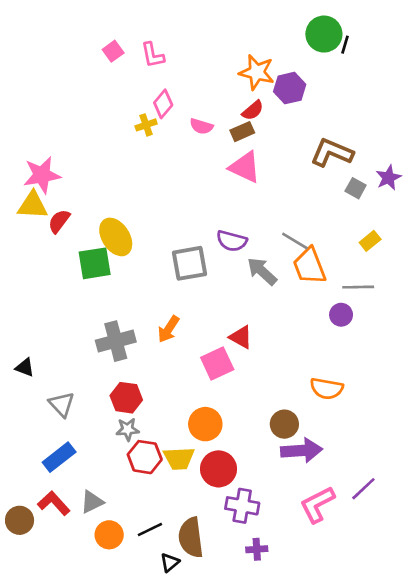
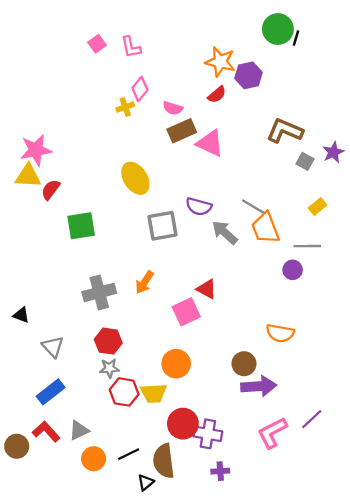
brown rectangle: (242, 132) -> (182, 131), moved, size x1.4
yellow ellipse: (116, 237) -> (135, 178), moved
red circle: (218, 469) -> (183, 424), moved

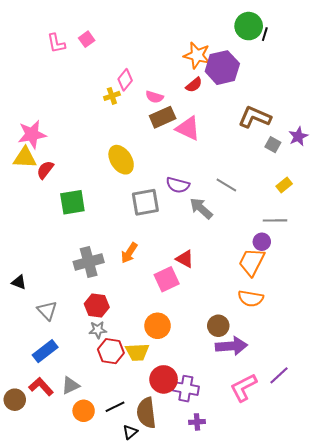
pink L-shape: (131, 47) -> (56, 43), moved
purple hexagon: (248, 75) -> (222, 68), size x1.4
orange trapezoid: (265, 228) -> (252, 262), moved, turned 48

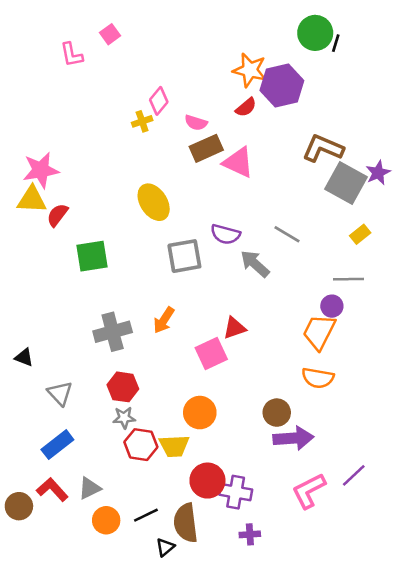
pink square: (87, 39) -> (110, 34), moved
gray square: (273, 145) -> (346, 183), size x2.0
red triangle: (185, 259) -> (234, 328), turned -48

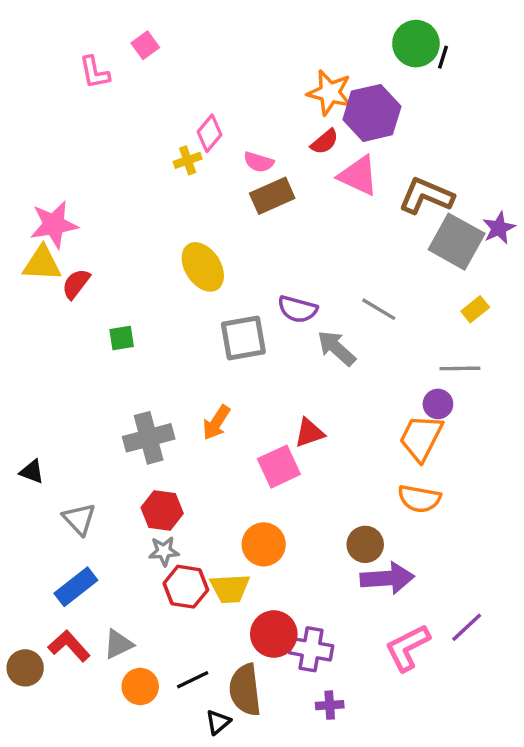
pink triangle: (238, 162) -> (358, 176), moved
green square: (92, 256) -> (122, 338), size x0.6

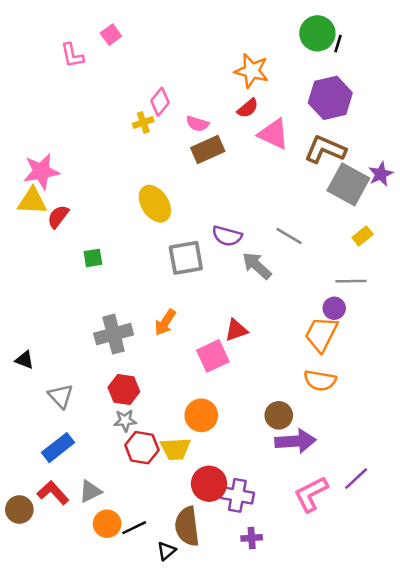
purple hexagon: (372, 113) -> (330, 98), moved
black line: (193, 680) -> (134, 528), moved

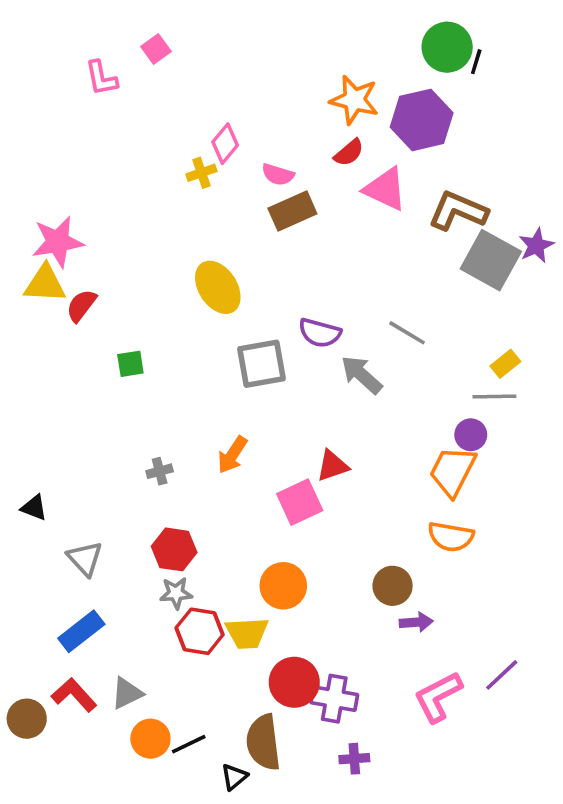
purple hexagon: (330, 98) -> (422, 120), moved
yellow rectangle: (363, 236) -> (505, 364), moved
gray cross: (114, 334) -> (160, 471), size x0.5
purple arrow: (295, 441) -> (416, 622), size x0.6

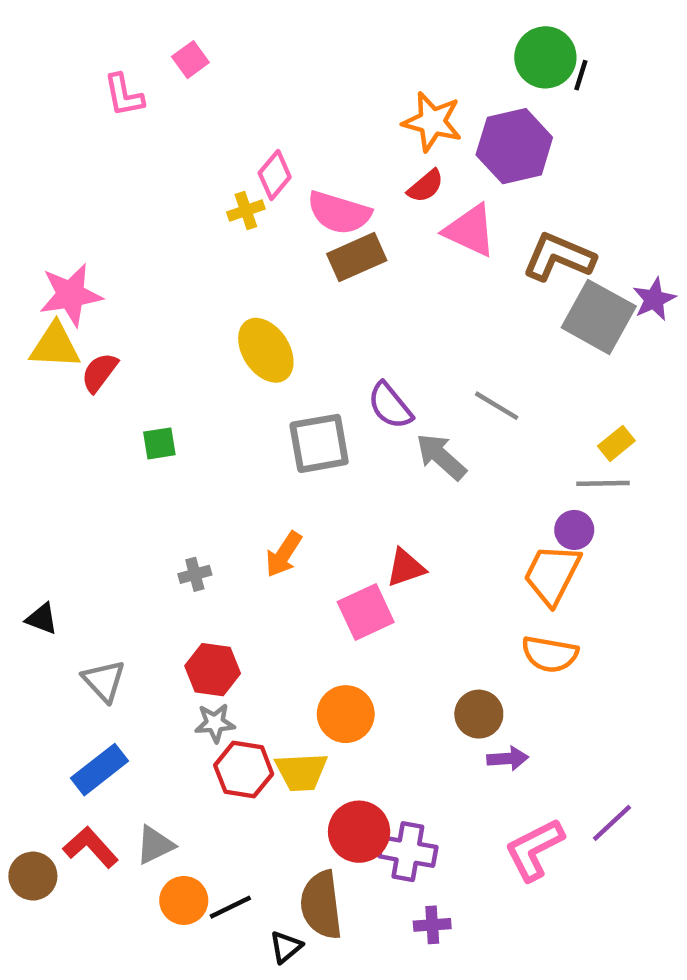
pink semicircle: (278, 175) -> (339, 213), size x1.6
purple semicircle: (320, 333) -> (390, 406), turned 36

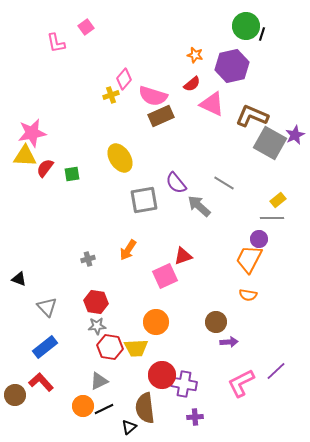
orange star: (432, 122) -> (195, 55), size x0.6
green square: (159, 443) -> (72, 174), moved
orange semicircle: (550, 654) -> (248, 295), size x0.7
gray triangle: (155, 845) -> (99, 381), moved

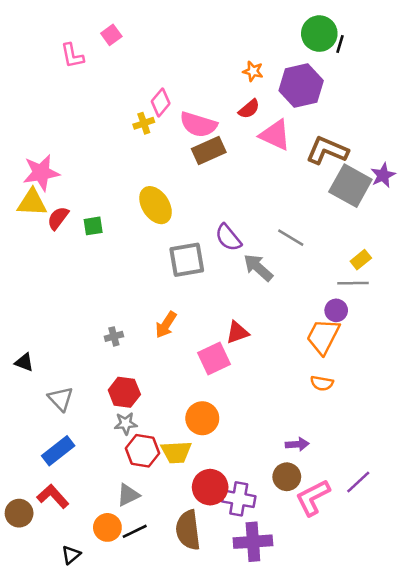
brown circle: (216, 322) -> (287, 477), moved
purple cross: (195, 417) -> (253, 542), size x1.8
black triangle: (129, 427) -> (71, 555), moved

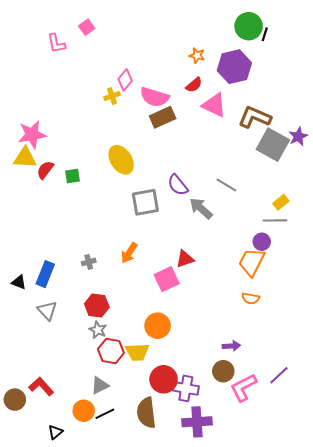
gray star: (126, 423) -> (98, 330), turned 30
blue rectangle: (58, 451) -> (45, 274), moved, turned -30

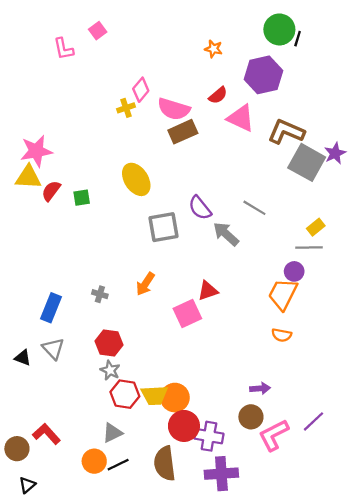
orange star: (197, 56) -> (213, 49), moved
gray cross: (89, 262) -> (100, 294), turned 32
black triangle: (19, 282) -> (23, 358), moved
orange circle: (158, 326) -> (175, 398), moved
black triangle: (55, 432) -> (27, 485), moved

